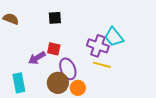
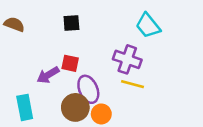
cyan trapezoid: (114, 37) -> (148, 26), moved

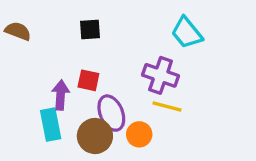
purple arrow: (48, 75) -> (61, 95), turned 125
cyan rectangle: (25, 107) -> (51, 125), moved
orange circle: (101, 114) -> (139, 134), moved

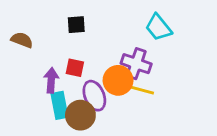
brown semicircle: (18, 31) -> (22, 40), moved
cyan rectangle: (51, 125) -> (60, 105), moved
orange circle: (139, 134) -> (118, 80), moved, size x1.4

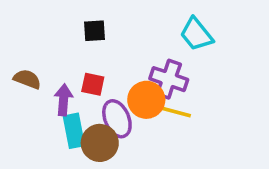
brown semicircle: (22, 40) -> (27, 79), moved

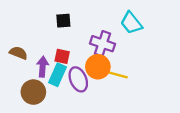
purple cross: (169, 79) -> (102, 44), moved
cyan rectangle: (74, 131) -> (58, 75), moved, turned 35
brown circle: (100, 143) -> (33, 92), moved

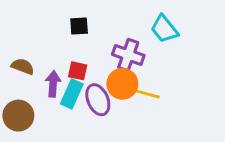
brown circle: (33, 92) -> (18, 116), moved

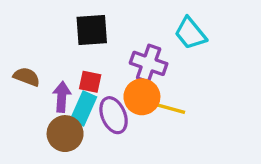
black square: (79, 26) -> (92, 30), size x1.5
brown circle: (18, 116) -> (65, 134), moved

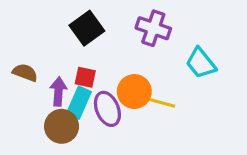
black square: (92, 30) -> (87, 28), turned -32
cyan trapezoid: (190, 33) -> (201, 63), moved
purple cross: (149, 63) -> (153, 28), moved

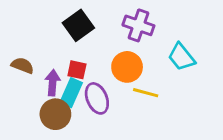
orange circle: (134, 92) -> (127, 67), moved

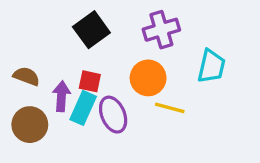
purple cross: (138, 25) -> (161, 30), turned -36
cyan trapezoid: (181, 57) -> (211, 66), turned -128
brown circle: (55, 114) -> (30, 125), moved

